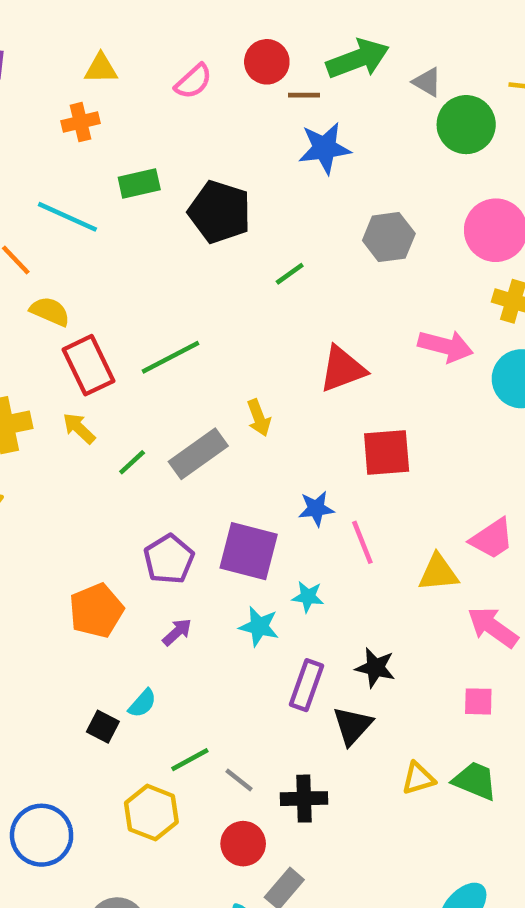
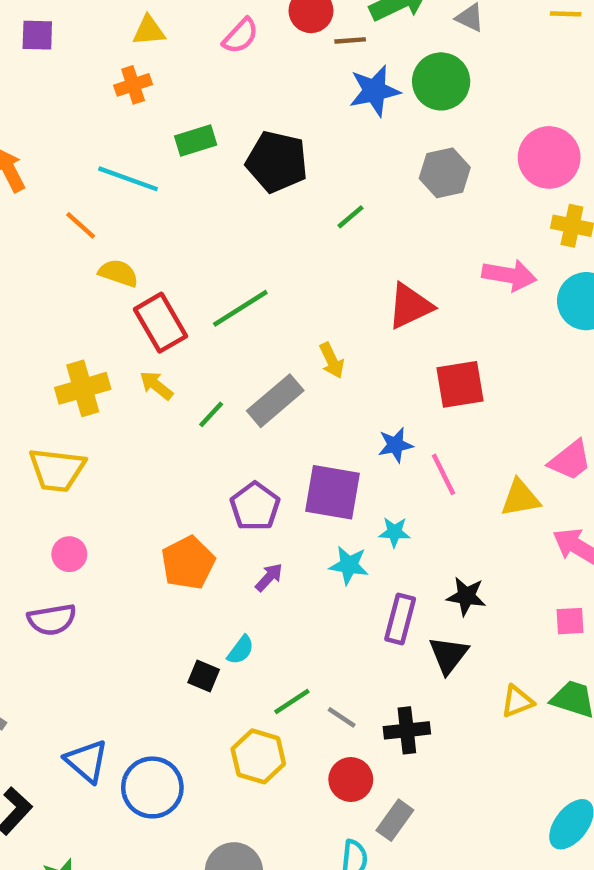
green circle: (466, 125) -> (441, 81), moved

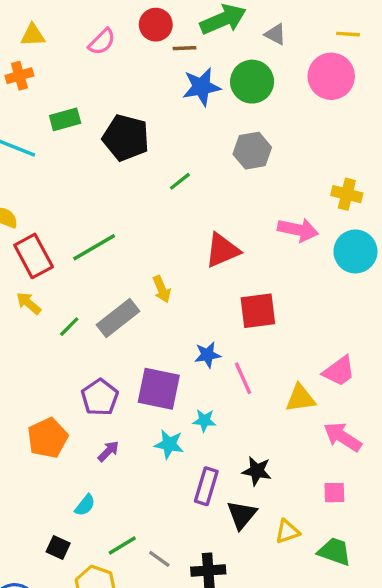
pink circle: (549, 157) -> (331, 76), moved
black square: (204, 676) -> (58, 547), moved
yellow triangle: (517, 701) -> (287, 531), moved

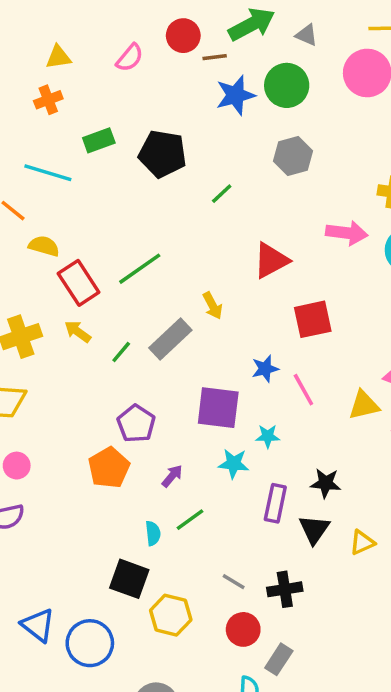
purple pentagon: (100, 397) -> (136, 424), moved
cyan semicircle: (85, 505) -> (153, 533), turned -40
green line: (122, 546) -> (190, 520), moved
black square: (58, 547) -> (129, 579), size x1.6

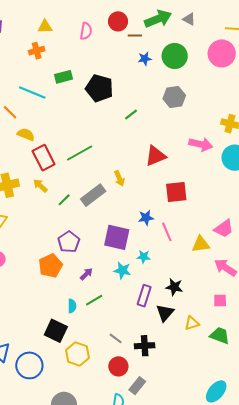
gray triangle: (307, 35) -> (189, 19), moved
pink semicircle: (130, 58) -> (86, 31), turned -36
blue star: (235, 95) -> (145, 59), size x0.6

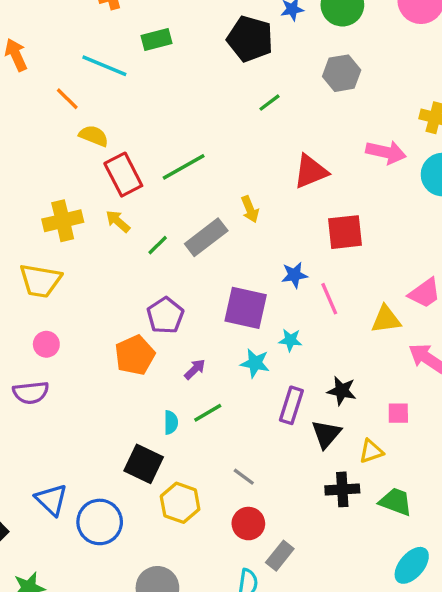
black pentagon: (99, 88) -> (250, 39), moved
pink square: (220, 300) -> (398, 413), moved
green trapezoid: (220, 335) -> (396, 502), moved
black cross: (145, 346) -> (342, 489), moved

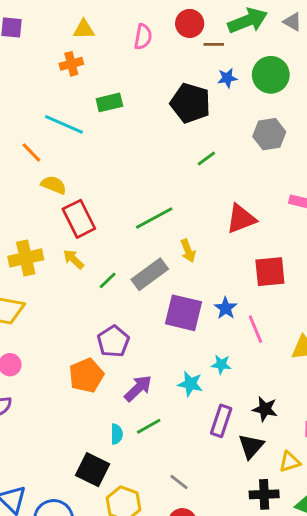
green line: (184, 167) -> (154, 218), moved
blue star: (294, 275) -> (226, 308), turned -30
purple square: (246, 308) -> (184, 313), moved
purple arrow: (195, 369) -> (138, 388), size x1.5

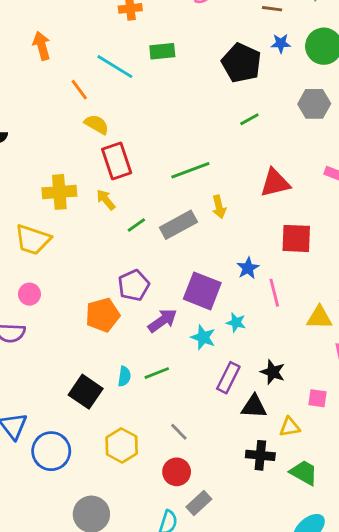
purple square: (184, 313) -> (202, 291), moved
purple arrow: (138, 388) -> (163, 320), moved
black triangle: (251, 446) -> (254, 407), turned 44
black square: (93, 470) -> (86, 392), moved

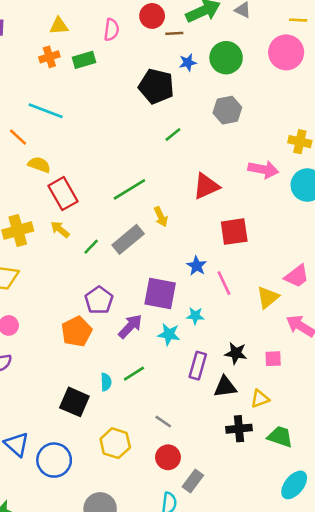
green rectangle: (162, 51) -> (84, 60), moved
yellow triangle: (319, 318) -> (268, 297), turned -30
pink square: (318, 398) -> (273, 359), moved

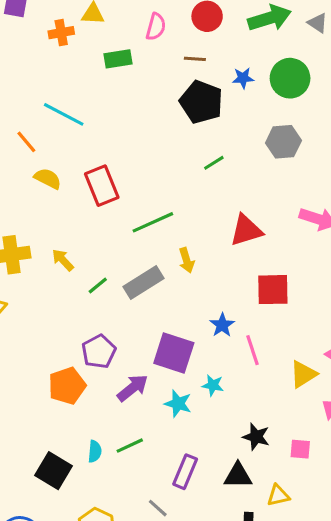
brown line: (174, 33) -> (195, 59), moved
orange cross: (49, 57) -> (61, 33), moved
red rectangle: (63, 194) -> (102, 186), moved
purple rectangle: (198, 366) -> (185, 472), moved

